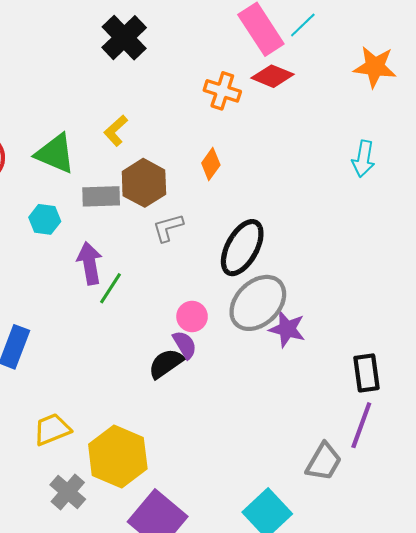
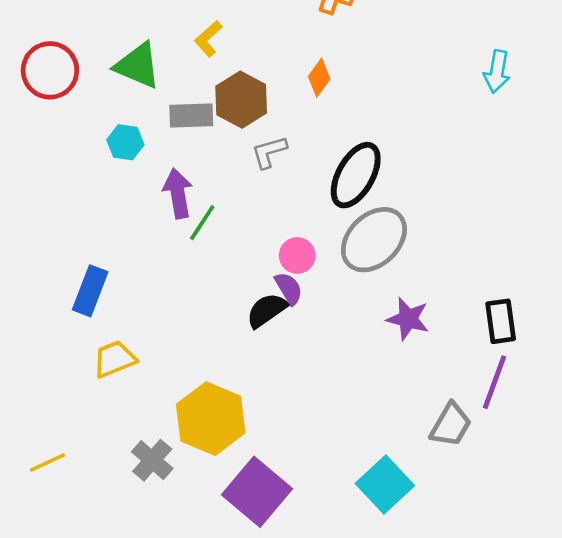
purple star: (287, 329) -> (408, 319), moved
yellow trapezoid: (52, 429) -> (114, 359), moved

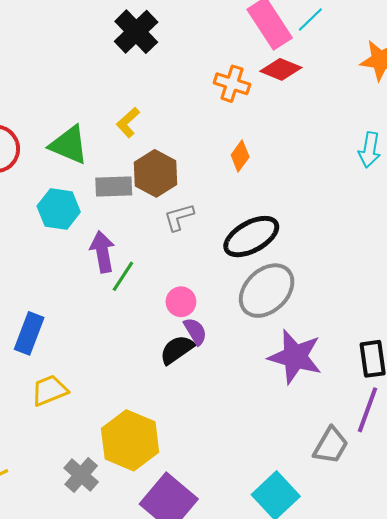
orange diamond: (319, 78) -> (240, 156), moved
cyan hexagon: (125, 142) -> (59, 209), size x1.4
black ellipse: (356, 175) -> (251, 237), turned 32
pink circle: (297, 256) -> (181, 302), moved
purple star: (408, 319) -> (295, 357), size x1.5

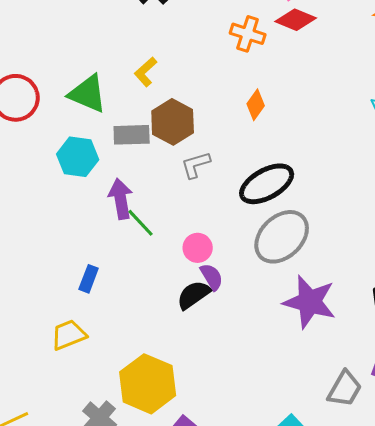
green line: (123, 276) -> (141, 223), turned -76
blue rectangle: (29, 333) -> (89, 279), moved, size x0.7

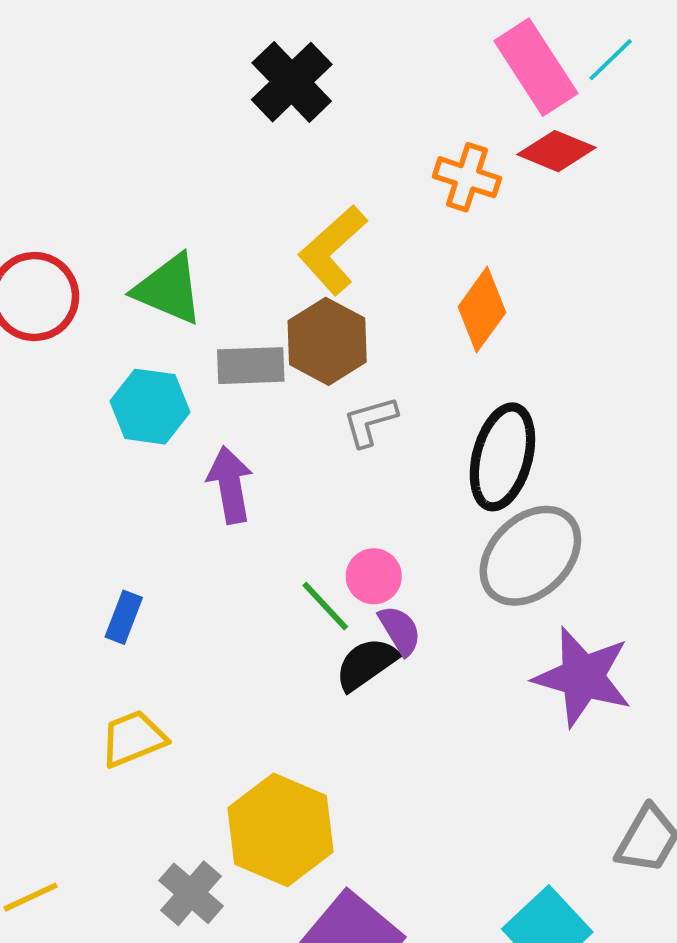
yellow L-shape: (146, 72) -> (333, 250), moved, size x1.6
orange diamond: (256, 105) -> (482, 310), size x1.4
black ellipse: (267, 184) -> (502, 457), turned -46
green line: (141, 223) -> (325, 606), moved
blue rectangle: (89, 279) -> (124, 617), moved

